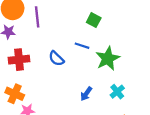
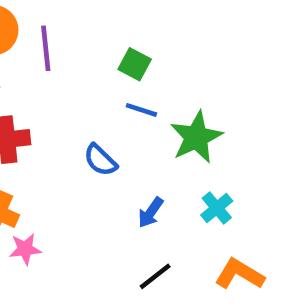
green square: (94, 20) -> (135, 64), moved
blue semicircle: (56, 59) -> (100, 160), moved

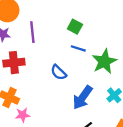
purple line: (46, 48) -> (32, 32), moved
blue arrow: (151, 213) -> (83, 97), size x1.6

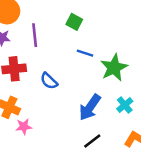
green square: (75, 27) -> (74, 22), moved
blue semicircle: (59, 72) -> (49, 81), moved

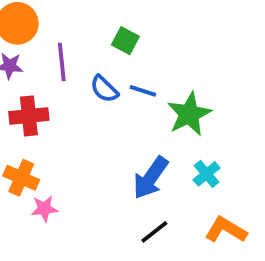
blue semicircle: (49, 81) -> (104, 89), moved

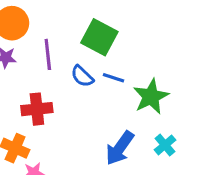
green square: (125, 41) -> (99, 37), size x1.6
red cross: (29, 116) -> (37, 109), moved

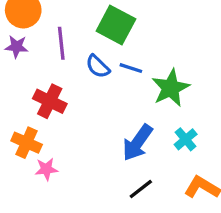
red cross: (37, 109) -> (50, 101), turned 32

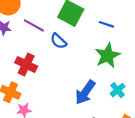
purple line: (61, 43) -> (34, 25), turned -55
blue line: (131, 68) -> (106, 24), moved

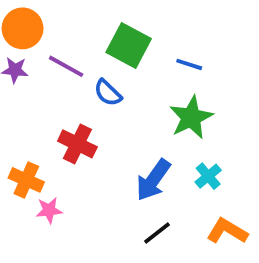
red cross: (26, 64) -> (77, 144), moved

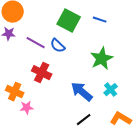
blue line: (189, 64) -> (100, 20), moved
purple line: (66, 66) -> (36, 43), moved
blue arrow: (153, 180) -> (82, 92), turned 95

